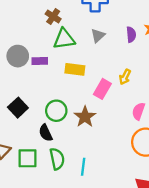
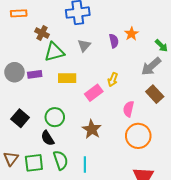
pink rectangle: (102, 89) -> (94, 93), turned 30
brown star: (85, 117) -> (92, 129), moved

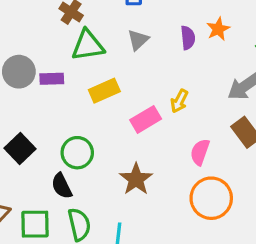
yellow rectangle: (67, 78) -> (104, 91), turned -30

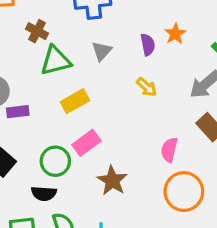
purple rectangle: (52, 79) -> (18, 112), moved
yellow arrow: (179, 101) -> (147, 87), moved, turned -70
pink rectangle: (146, 119) -> (86, 143), moved
black semicircle: (62, 186) -> (44, 193), turned -55

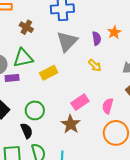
gray triangle: (102, 51) -> (67, 41), size x1.6
green triangle: (56, 61) -> (23, 58), moved
pink rectangle: (86, 143) -> (80, 102), moved
black semicircle: (44, 193) -> (27, 131), turned -119

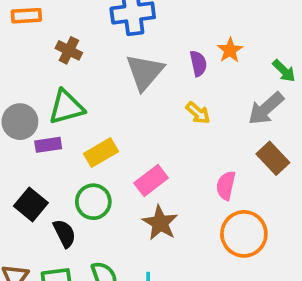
yellow rectangle: (49, 73) -> (101, 153), moved
pink rectangle: (80, 102) -> (151, 180), moved
black semicircle: (27, 131) -> (64, 233), moved

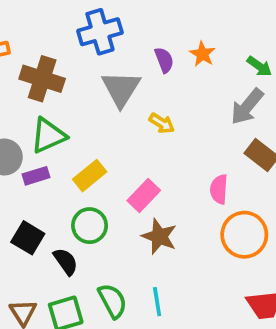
brown cross: (69, 50) -> (42, 79), size x1.6
purple semicircle: (198, 63) -> (164, 60), moved
yellow arrow: (198, 113) -> (162, 123), moved

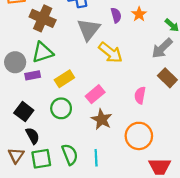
yellow arrow: (162, 123) -> (111, 53), size x1.6
orange circle: (244, 235) -> (139, 136), moved
black semicircle: (66, 262) -> (33, 136), moved

